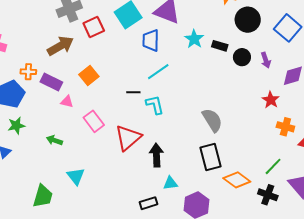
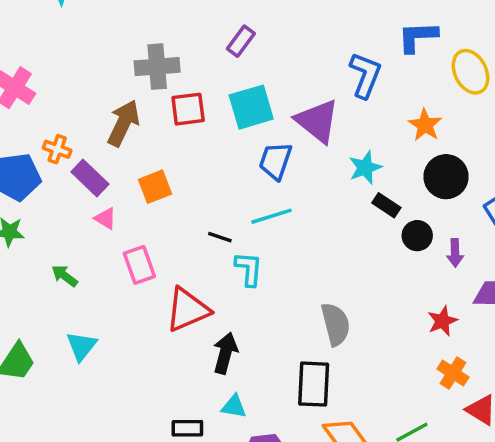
cyan star: (194, 39) -> (365, 168), moved
brown arrow: (60, 46) -> (123, 123), turned -52

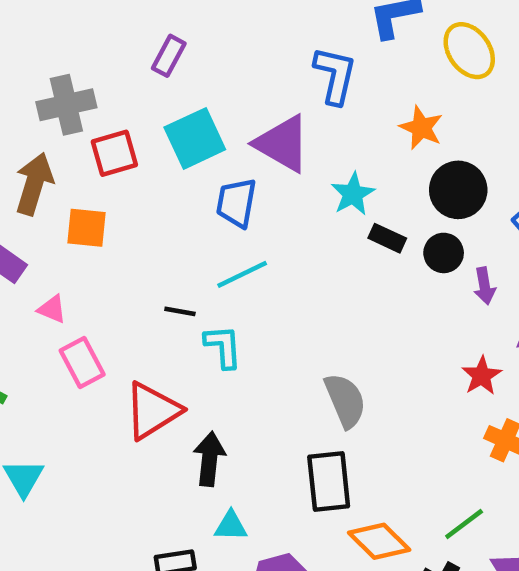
orange square: (155, 187) -> (86, 228), moved, turned 36
pink triangle: (105, 218) -> (52, 309), moved
black circle: (417, 236) -> (444, 253), moved

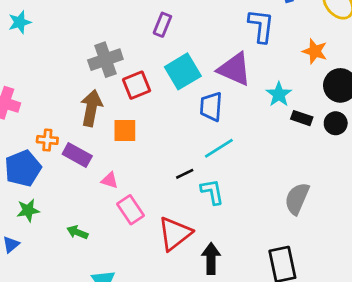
black line: (180, 311) -> (185, 174), turned -30
gray semicircle: (345, 400) -> (297, 199), moved, turned -128

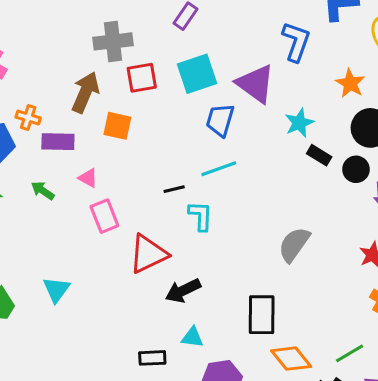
purple rectangle: (77, 155) -> (58, 142), turned -40
green arrow: (77, 232) -> (43, 191), moved
black arrow: (211, 258) -> (183, 291), turned -128

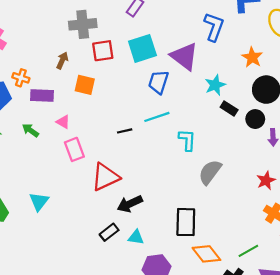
brown arrow: (85, 92) -> (62, 60), size x0.6
cyan L-shape: (201, 216) -> (187, 140), moved
black rectangle: (152, 358) -> (109, 232), moved, turned -36

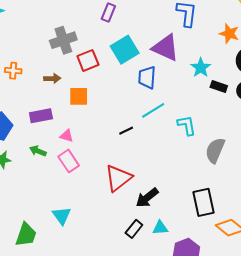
brown arrow: (62, 60) -> (52, 79), turned 77
orange cross: (21, 78) -> (13, 71), moved
pink rectangle: (74, 149) -> (69, 161), moved

